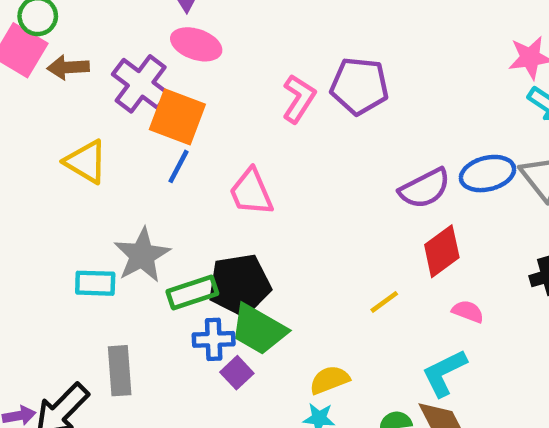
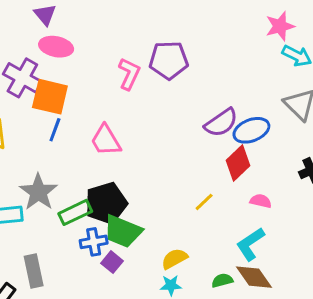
blue ellipse: (488, 174) -> (251, 130), moved

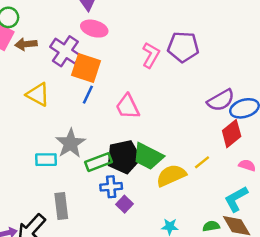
green trapezoid: (123, 231) -> (148, 156), moved
yellow semicircle: (174, 259) -> (171, 175), moved, size x1.4

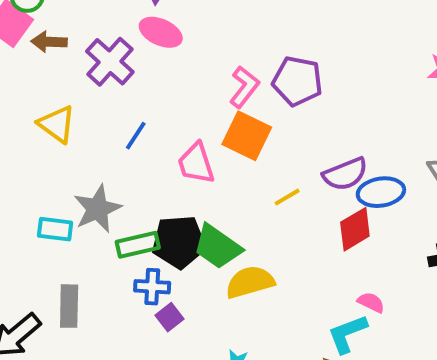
orange square: (86, 68) -> (247, 136), moved
yellow line: (202, 162) -> (287, 197), moved
pink semicircle: (247, 165) -> (371, 302), moved

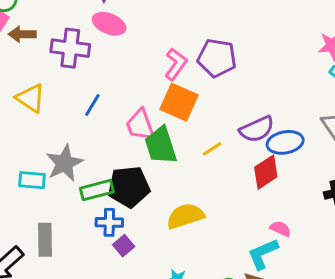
purple cross: (110, 62) -> (70, 48), turned -33
green trapezoid: (217, 247) -> (161, 145), moved, turned 39

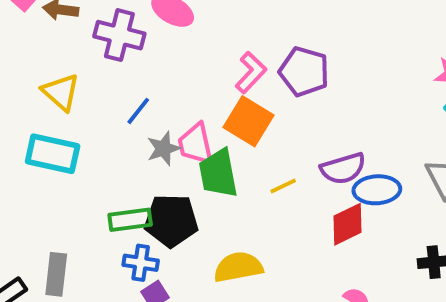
gray star: (65, 163) -> (163, 149), moved, size x0.7
cyan rectangle: (32, 180) -> (53, 154), moved, size x1.5

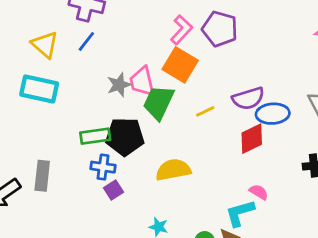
blue line: (138, 111) -> (86, 41), moved
green trapezoid: (218, 173) -> (159, 102), turned 36

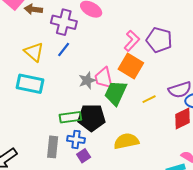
gray rectangle: (42, 176) -> (53, 147), moved

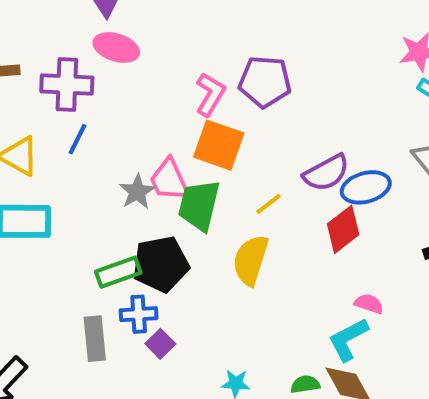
yellow semicircle: (126, 141) -> (251, 260), moved, turned -50

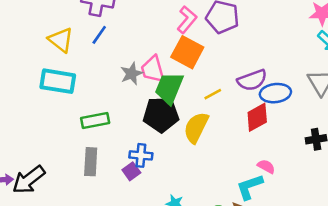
black pentagon: (161, 264) -> (161, 115), moved
green rectangle: (118, 272) -> (95, 120), moved
blue cross: (139, 314) -> (141, 155), moved

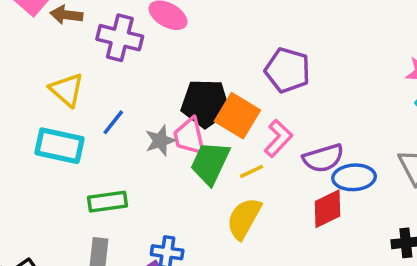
pink L-shape: (187, 20) -> (278, 138), moved
blue line: (99, 35) -> (113, 122), moved
yellow line: (213, 94) -> (252, 171), moved
black pentagon: (161, 115) -> (205, 103), moved

